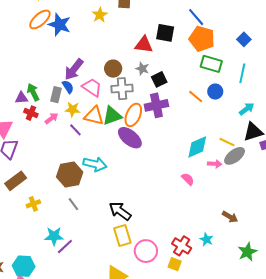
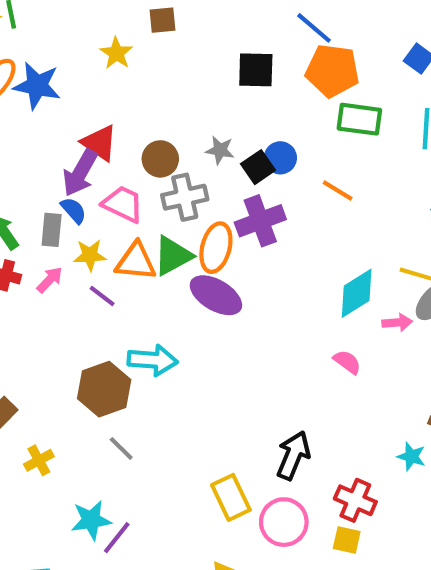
red triangle: (144, 45) -> (100, 143), moved, turned 36
blue circle: (215, 92) -> (280, 158), moved
black arrow: (120, 211) -> (293, 455), moved, turned 85
cyan star: (206, 239) -> (411, 456), moved

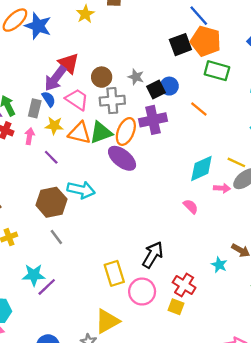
black square: (256, 70) -> (180, 45), moved, turned -30
pink arrow: (50, 280) -> (30, 136), turned -42
purple line: (102, 296) -> (51, 157), moved

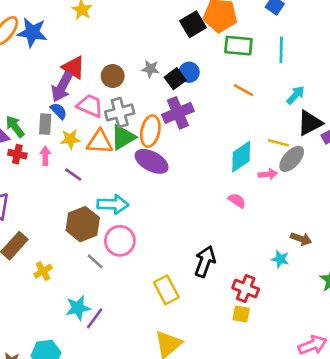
gray cross: (112, 101) -> (120, 112), moved
orange line: (199, 109) -> (244, 90), moved
pink circle: (142, 292) -> (120, 241), moved

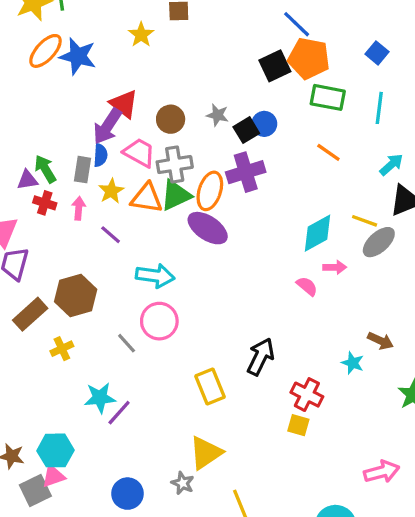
blue semicircle: (59, 111) -> (100, 155), turned 42
yellow star: (70, 139) -> (111, 191), turned -30
pink arrow: (268, 174) -> (335, 267), moved
brown hexagon: (83, 224) -> (76, 296), moved

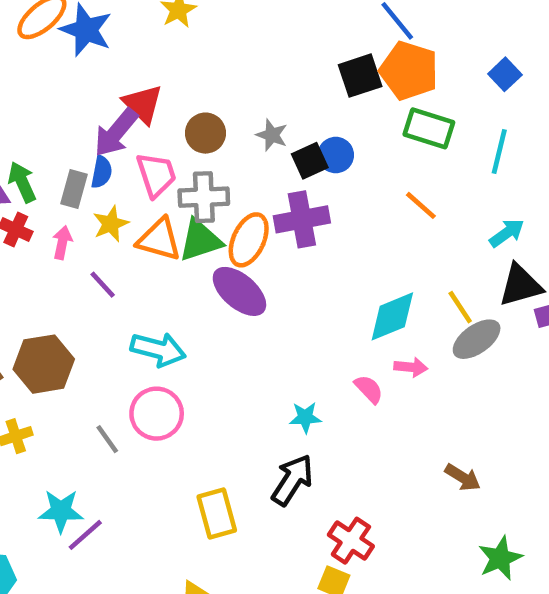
pink trapezoid: (139, 153) -> (156, 175), turned 36
yellow line: (365, 221) -> (460, 307), turned 30
cyan star: (353, 363) -> (305, 417), moved, turned -30

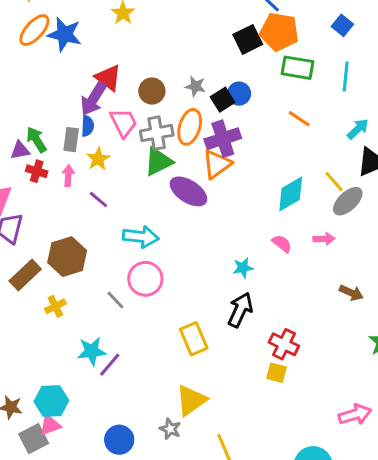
orange triangle: (159, 239) -> (217, 164), moved, turned -44
orange ellipse: (249, 240) -> (190, 127), moved
pink arrow: (411, 367) -> (324, 239), moved

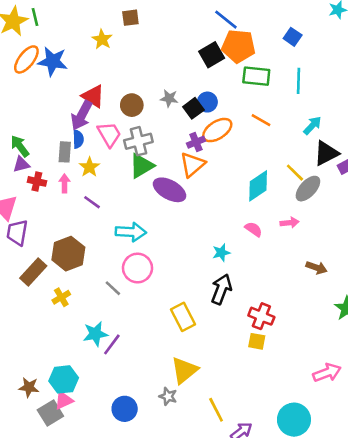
orange ellipse: (190, 127) -> (217, 130), moved, turned 44
purple cross: (223, 139) -> (196, 142), size x0.6
green arrow: (36, 140) -> (20, 146), moved

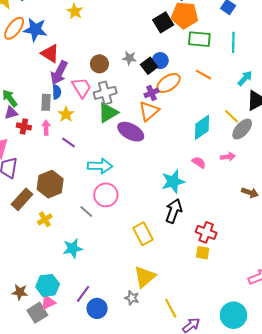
red triangle: (93, 96) -> (50, 54), moved
cyan star: (221, 253) -> (173, 182), size x1.6
purple line: (112, 344) -> (83, 294), moved

